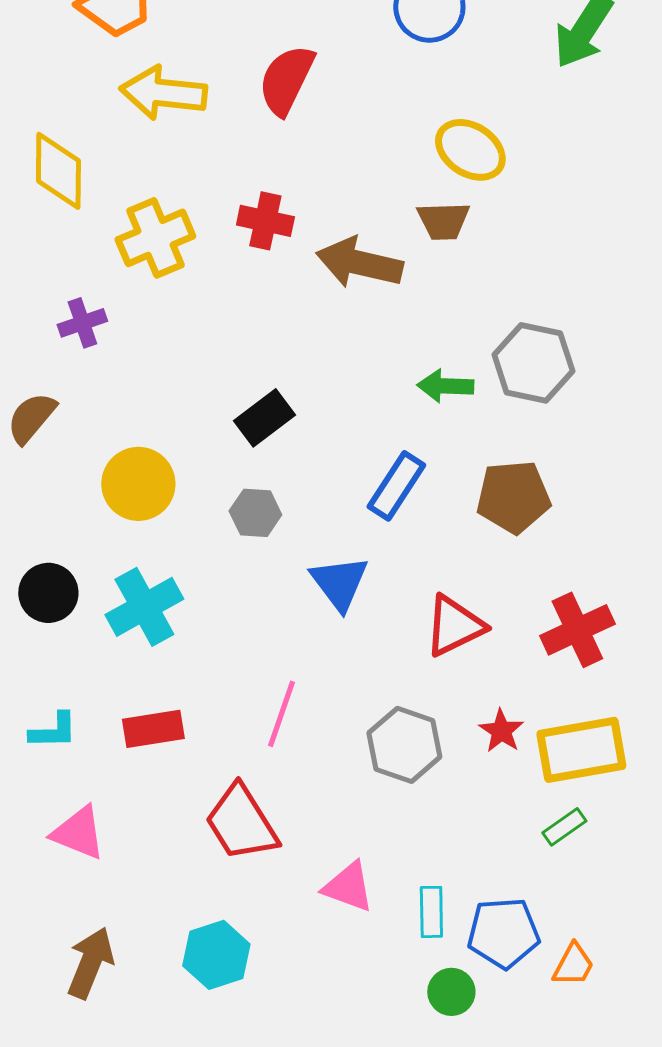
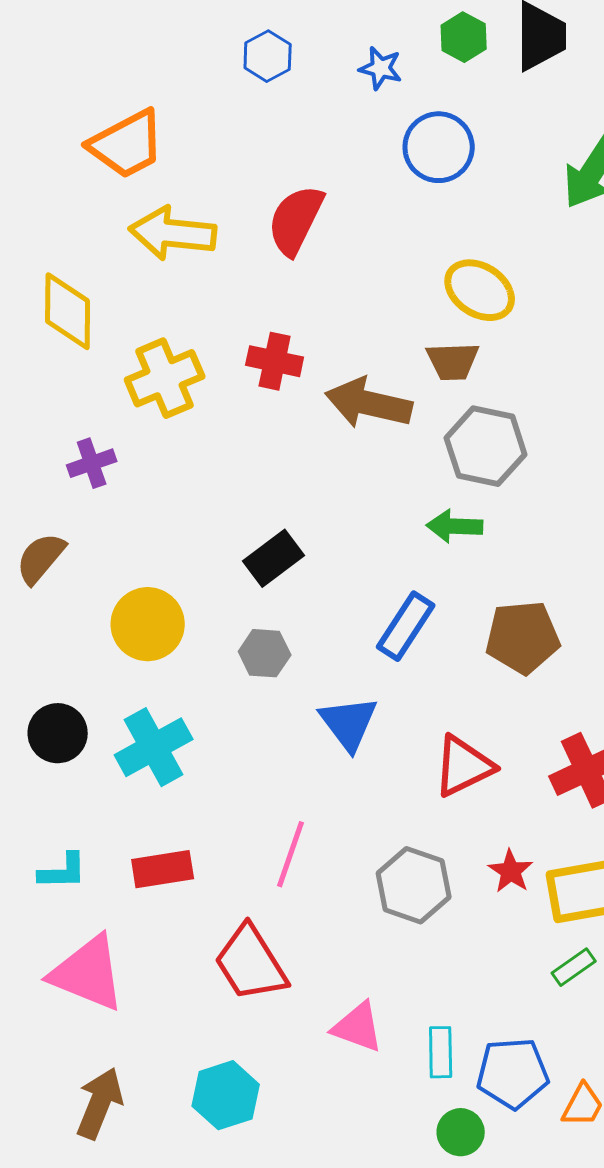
gray hexagon: (533, 363) -> (486, 446), moved
pink triangle: (78, 833) -> (88, 973), size x1.4

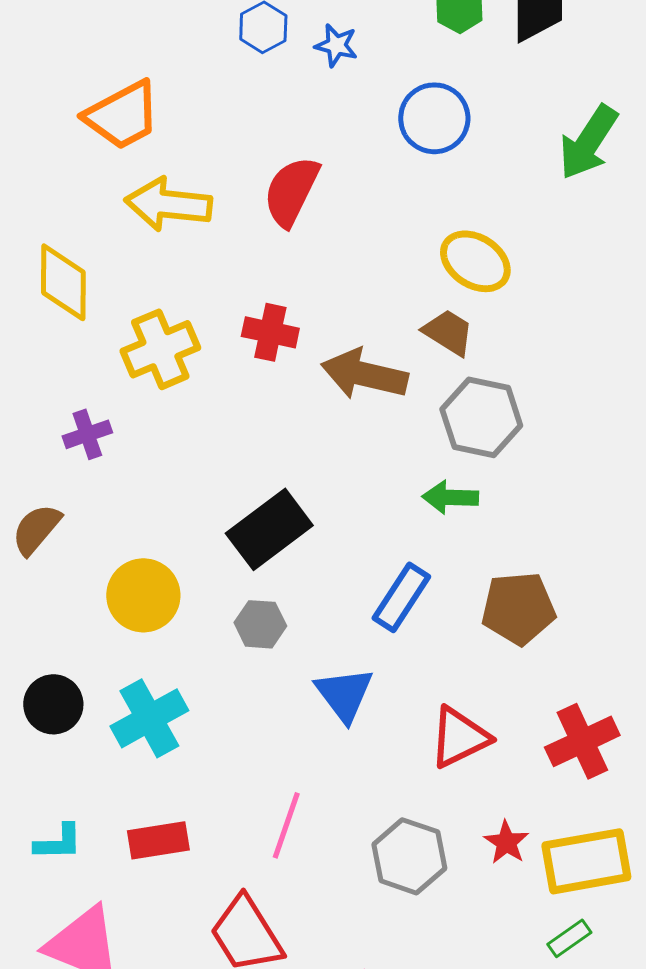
blue star: (381, 68) -> (336, 45), moved
brown trapezoid: (453, 361) -> (448, 332), turned -146
black rectangle: (274, 558) -> (269, 529), size x1.4

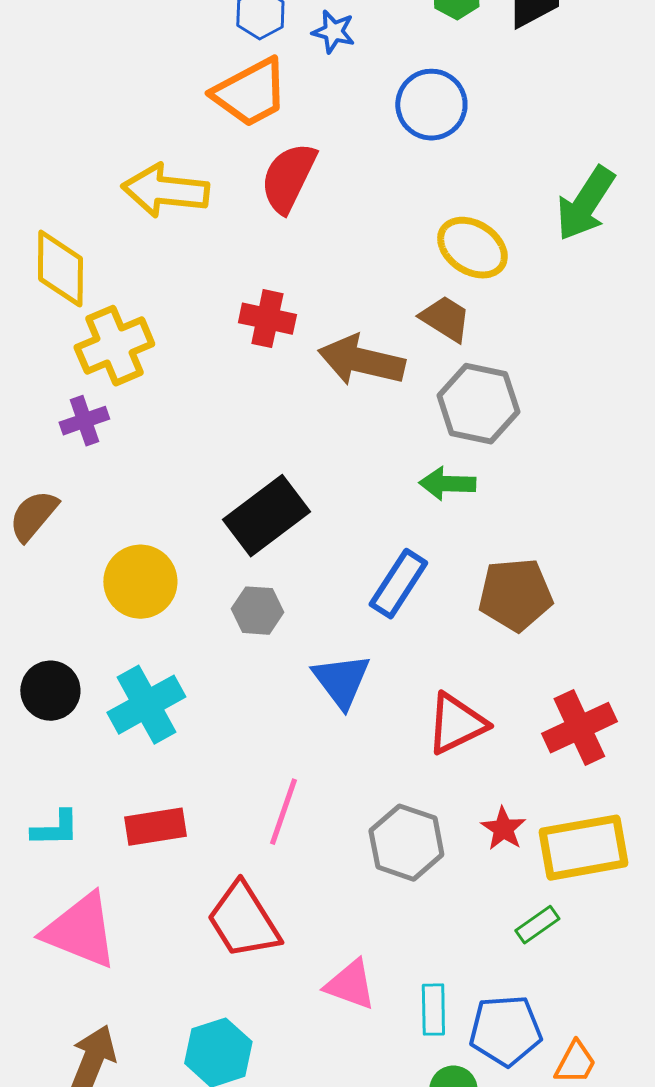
orange trapezoid: (122, 115) -> (250, 93), moved
green arrow: (588, 142) -> (585, 204), moved
yellow cross: (160, 349) -> (114, 346), moved
green rectangle: (569, 938) -> (537, 925), moved

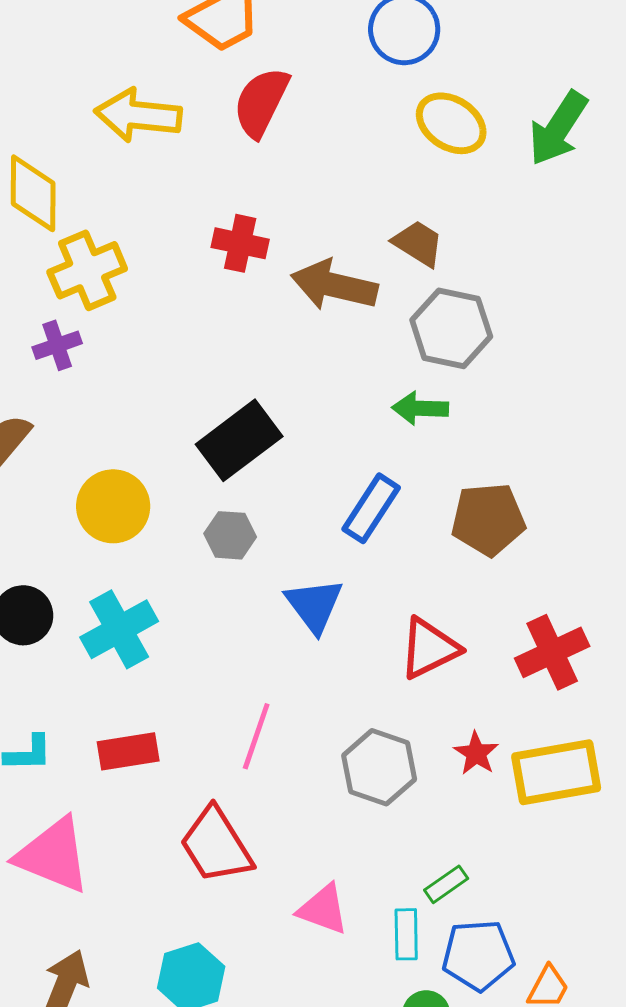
yellow ellipse: (472, 248) -> (451, 123), moved
green rectangle: (537, 925) -> (446, 884), moved

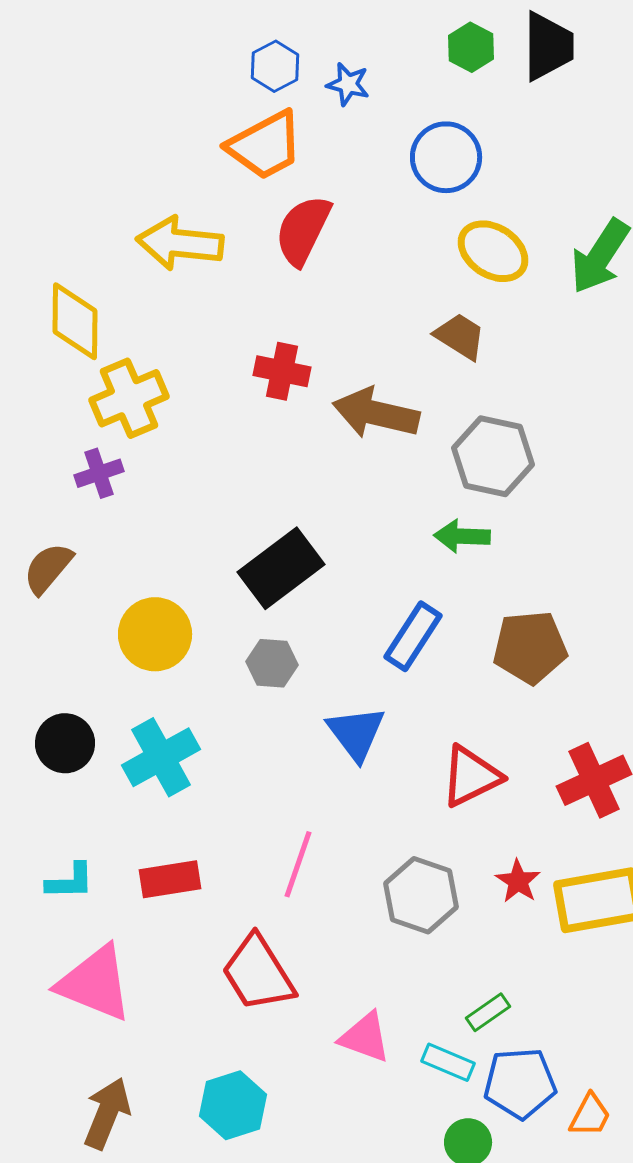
brown trapezoid: (418, 243) -> (460, 336), moved
cyan rectangle: (406, 934) -> (448, 1062), turned -66

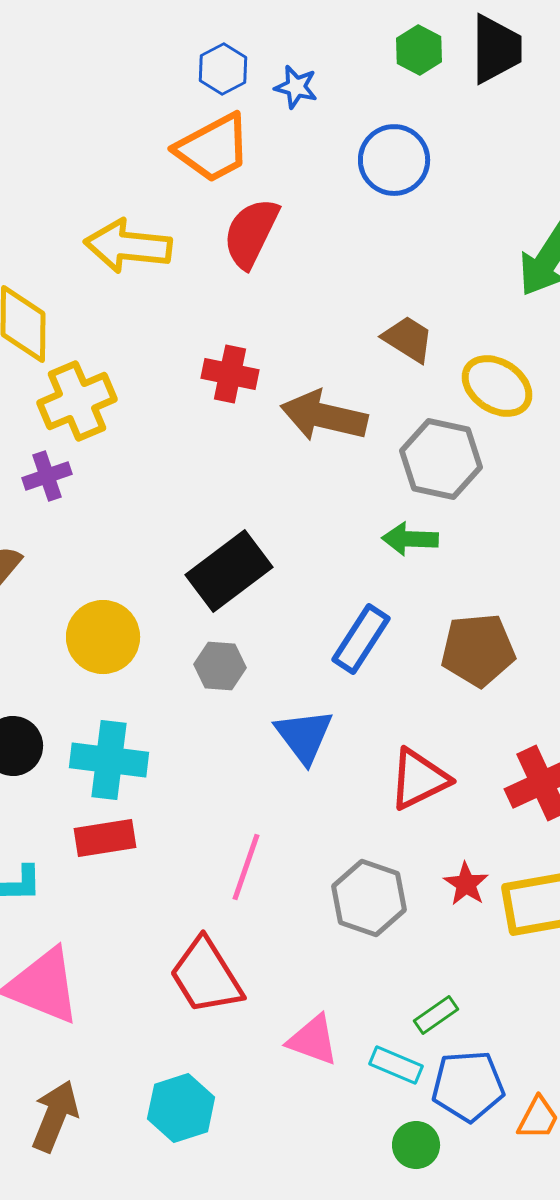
yellow ellipse: (493, 251) -> (497, 386), moved
cyan cross: (161, 757) -> (109, 760), turned 36
red rectangle: (170, 879) -> (105, 838), moved

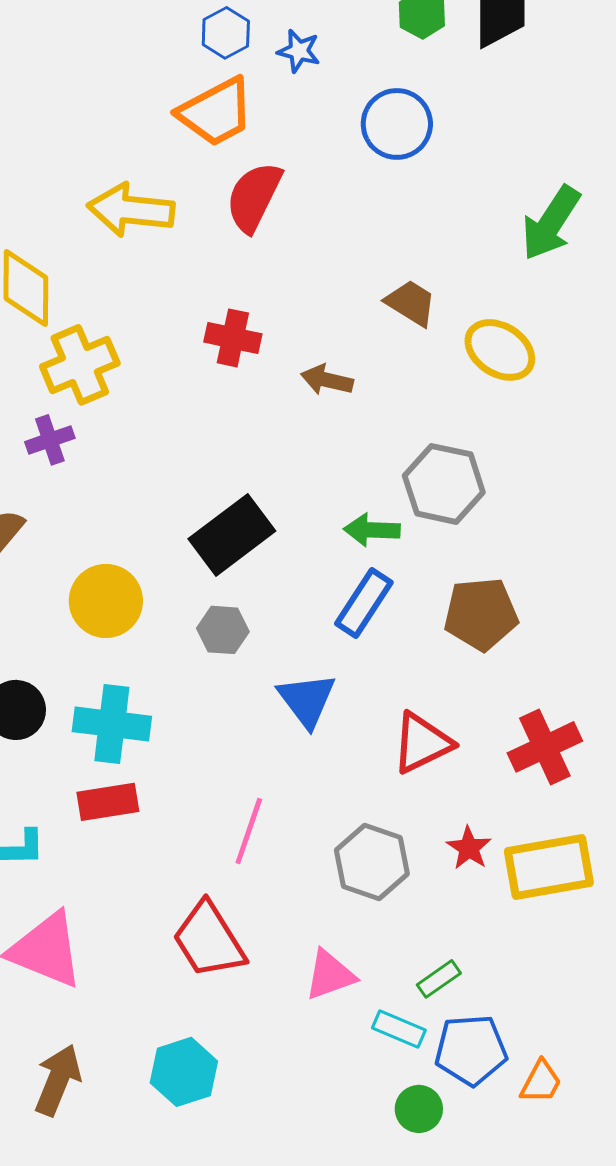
brown arrow: (324, 416) -> (327, 380), size x0.6
gray hexagon: (441, 459) -> (444, 484), moved
green arrow: (410, 539) -> (372, 530), moved
pink triangle: (313, 1040) -> (330, 975), moved, turned -40

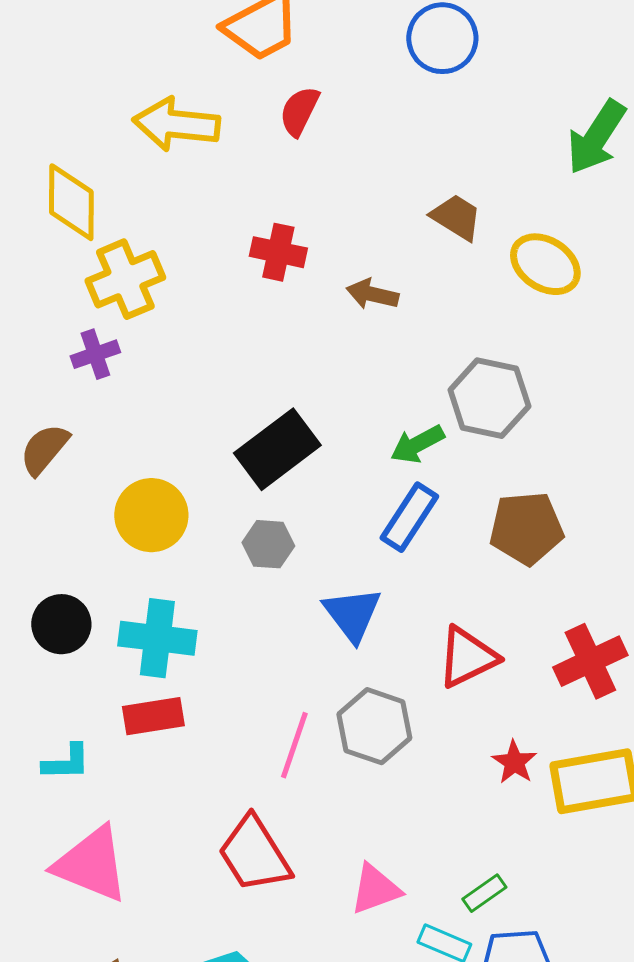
red semicircle: (254, 197) -> (299, 111), size x0.7
green arrow: (372, 530) -> (417, 444), turned -30
gray hexagon: (372, 862) -> (374, 726), moved

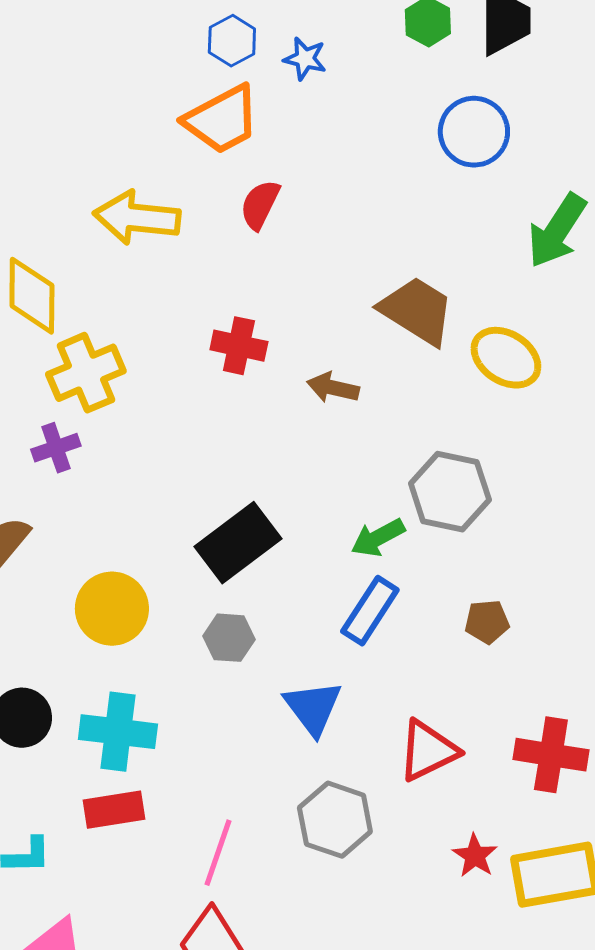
blue circle: (442, 38) -> (474, 132), moved
brown trapezoid: (456, 217) -> (417, 311), size x1.5
brown pentagon: (526, 528) -> (487, 622), size x0.6
red cross: (590, 661) -> (551, 755), turned 34
pink line: (294, 745) -> (218, 853), moved

